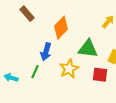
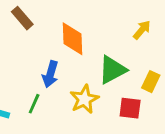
orange diamond: (61, 28) -> (72, 39), turned -45
green triangle: (88, 49) -> (112, 70), turned -35

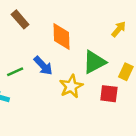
blue arrow: (50, 74) -> (43, 66), turned -60
green line: (34, 104) -> (15, 72), moved, turned 42

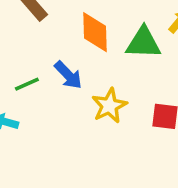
green triangle: (94, 62) -> (143, 43), moved, turned 30

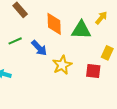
green line: (27, 84) -> (15, 41), moved

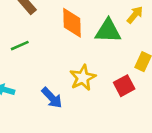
blue arrow: (39, 48) -> (52, 98), moved
red square: (93, 71) -> (124, 86), turned -35

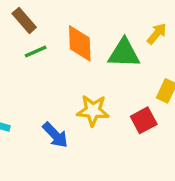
green line: (20, 46) -> (36, 52), moved
yellow star: (83, 78) -> (93, 111), turned 30

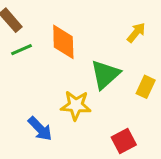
green triangle: (124, 53) -> (105, 74), moved, turned -44
red square: (144, 120) -> (124, 141), moved

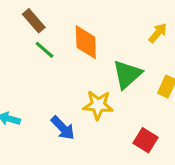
green line: (21, 50) -> (44, 50), turned 65
red square: (124, 141) -> (146, 140), turned -30

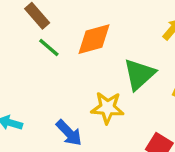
orange diamond: (86, 42) -> (94, 39), turned 76

